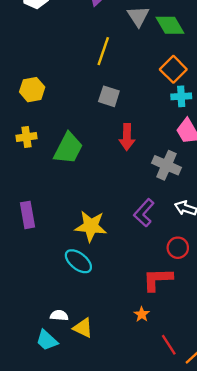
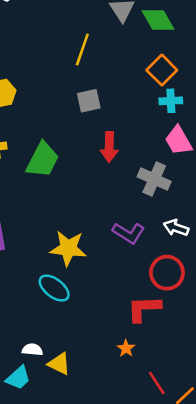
gray square: (109, 96) -> (89, 101), turned -30
purple L-shape: (144, 213) -> (128, 233), turned -100
red circle: (178, 248) -> (167, 273), size x1.4
cyan trapezoid: (47, 340) -> (18, 378), turned -85

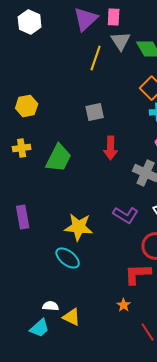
yellow line: (82, 50) -> (96, 58), moved

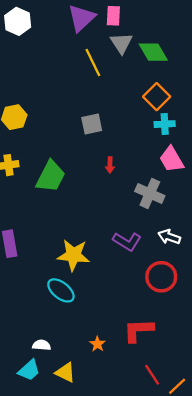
yellow line: (96, 58) -> (93, 62), turned -45
red arrow: (111, 148) -> (110, 165), size x0.6
red L-shape: (138, 274) -> (138, 330), moved
orange star: (124, 305) -> (97, 344), moved
yellow triangle: (72, 317) -> (65, 373), moved

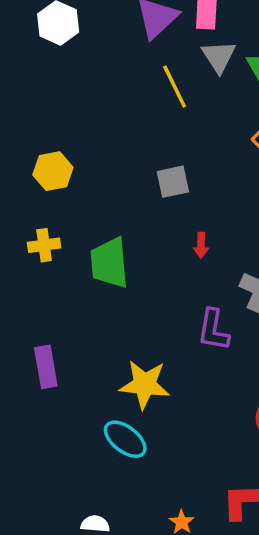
green trapezoid: (51, 176) -> (109, 263), turned 148
purple L-shape: (127, 241) -> (213, 330), moved, turned 68

